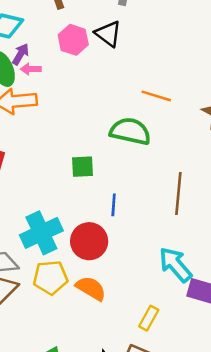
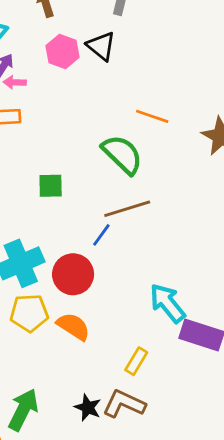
green semicircle: (130, 131) -> (122, 154), turned 30
green square: (82, 167) -> (51, 186), moved
brown line: (178, 194) -> (127, 209), moved, turned 66
blue line: (114, 205) -> (101, 235), turned 30

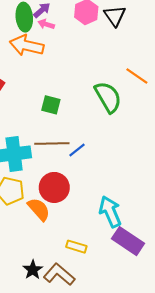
brown line: (127, 209) -> (52, 143), moved
red circle: (73, 274) -> (54, 187), moved
yellow rectangle: (136, 361) -> (76, 247), turned 60

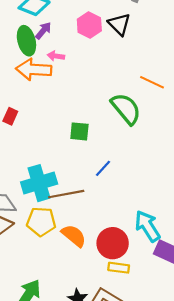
pink arrow: (46, 24) -> (56, 56), moved
green square: (51, 105) -> (79, 131), moved
brown line: (52, 143) -> (66, 194), moved
red circle: (54, 187) -> (113, 243), moved

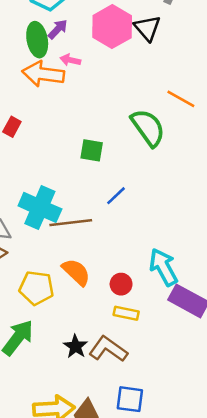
pink hexagon: (89, 25) -> (112, 27), size x1.4
cyan cross: (39, 183) -> (40, 207), turned 36
yellow pentagon: (41, 222) -> (36, 288), moved
red circle: (113, 243) -> (121, 284), size x0.6

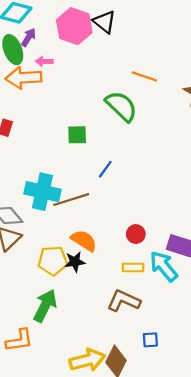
cyan arrow: (163, 267) -> (164, 266), moved
red circle: (121, 284) -> (136, 234), moved
black star: (75, 346) -> (75, 262), moved, turned -30
blue square: (130, 399) -> (150, 340), size x0.7

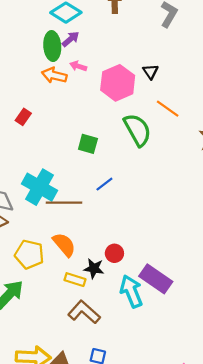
black triangle: (104, 22) -> (151, 72), moved, size x0.7
pink hexagon: (74, 26) -> (118, 83), moved
orange arrow: (24, 78) -> (54, 75), size x0.7
black star: (75, 262) -> (94, 268), moved
yellow rectangle: (133, 267) -> (75, 280), moved

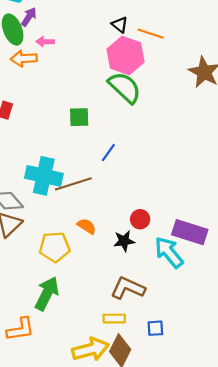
pink hexagon: (118, 83) -> (126, 56), moved
orange line: (168, 109) -> (151, 34), moved
orange semicircle: (64, 245) -> (87, 226), size x0.7
yellow rectangle: (75, 280) -> (114, 319), moved

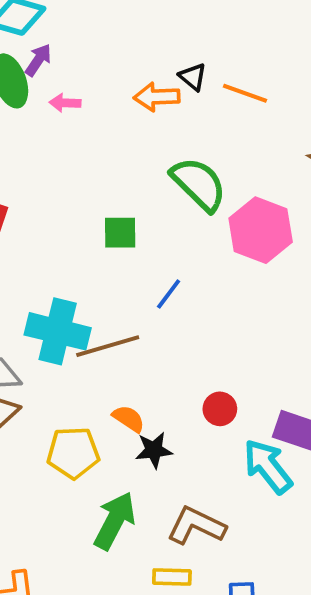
pink hexagon: (126, 56) -> (261, 230), moved
orange arrow: (24, 58) -> (157, 97), moved
black star: (124, 241) -> (154, 450), moved
green arrow: (47, 294) -> (115, 521), moved

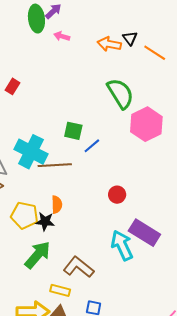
green square: (120, 233) -> (73, 131), moved
red circle: (220, 409) -> (117, 195), moved
orange semicircle: (129, 419) -> (57, 205), turned 42
black star: (154, 450) -> (45, 221), moved

